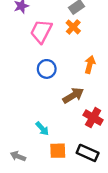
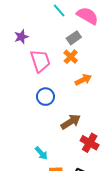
pink trapezoid: (41, 31) -> (40, 61), turned 135
orange arrow: (90, 65) -> (83, 80), moved, turned 49

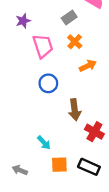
gray rectangle: (74, 38) -> (69, 17), moved
brown arrow: (71, 122) -> (75, 110), turned 114

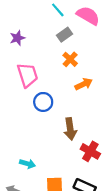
pink trapezoid: (43, 46) -> (27, 75), moved
cyan arrow: (44, 143) -> (27, 164), moved, turned -32

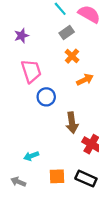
cyan arrow: (27, 164) -> (31, 156), turned 144

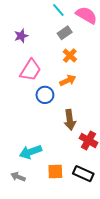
pink trapezoid: (31, 71) -> (30, 70), turned 50
orange arrow: (85, 80) -> (68, 80), moved
cyan arrow: (31, 156) -> (30, 152), size x1.5

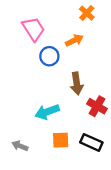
orange cross: (70, 56) -> (87, 13), moved
pink trapezoid: (30, 70) -> (33, 29), turned -65
cyan arrow: (30, 152) -> (47, 112), moved

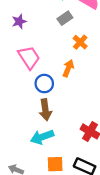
orange arrow: (74, 40) -> (68, 68), turned -42
brown arrow: (77, 83) -> (45, 110), moved

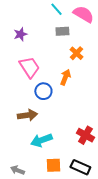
gray rectangle: (65, 18) -> (62, 31), turned 32
brown arrow: (45, 110) -> (27, 115), moved, turned -90

